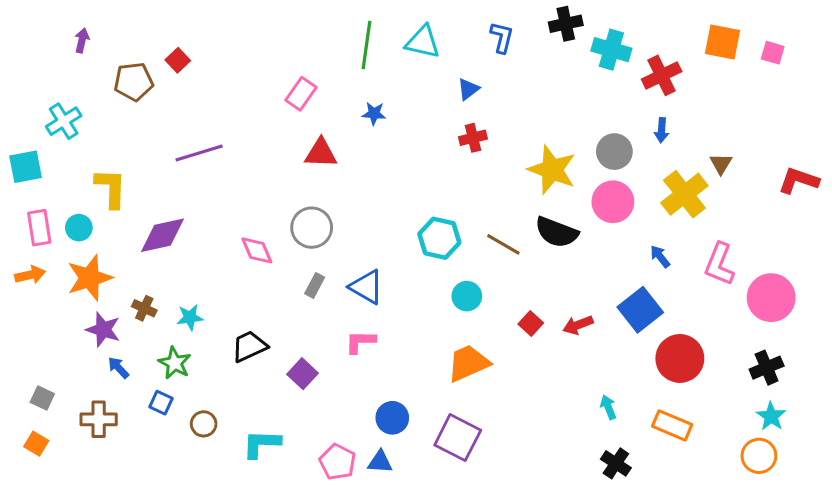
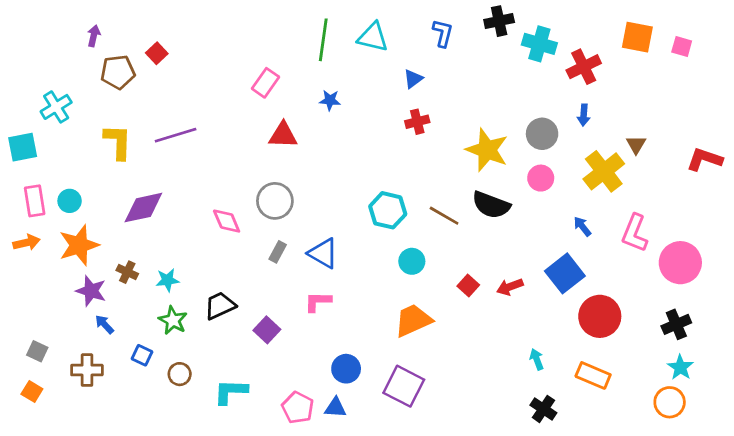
purple arrow: (82, 40) -> (94, 36), moved
yellow L-shape: (111, 188) -> (118, 142), moved
pink circle: (613, 202) -> (541, 178), size x0.7
green star: (175, 363) -> (173, 320), moved

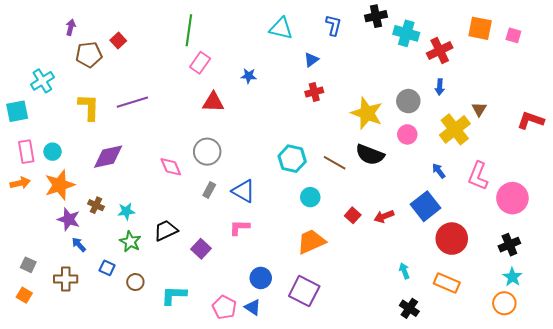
green line: (323, 40) -> (189, 30), moved
blue triangle: (335, 408) -> (253, 307), turned 30

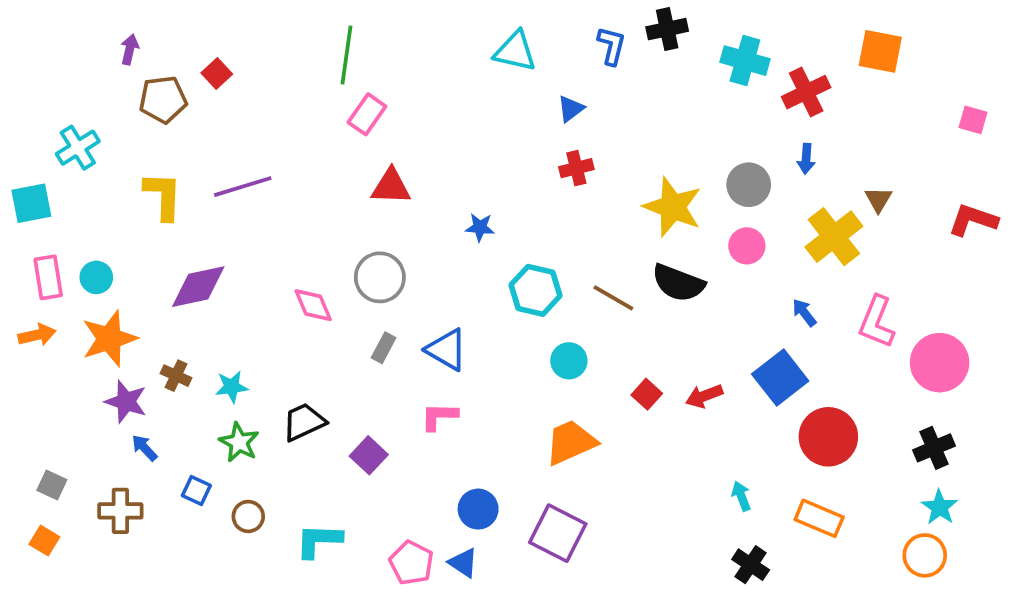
black cross: (376, 16) -> (667, 29), moved
pink square: (513, 35) -> (973, 120), moved
blue star: (249, 76) -> (480, 227), moved

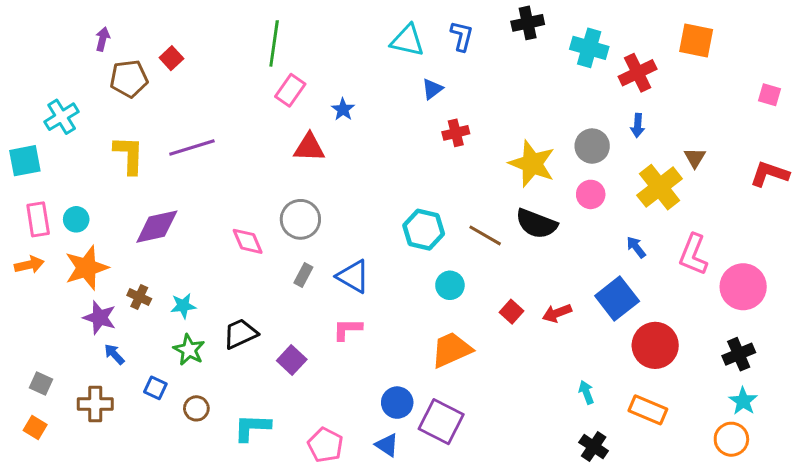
blue L-shape: (612, 46) -> (462, 36), moved
blue triangle: (571, 109) -> (432, 89), moved
blue star: (480, 227) -> (343, 109), moved, turned 30
blue circle: (478, 509) -> (397, 403), moved
blue triangle: (463, 563) -> (387, 445), moved

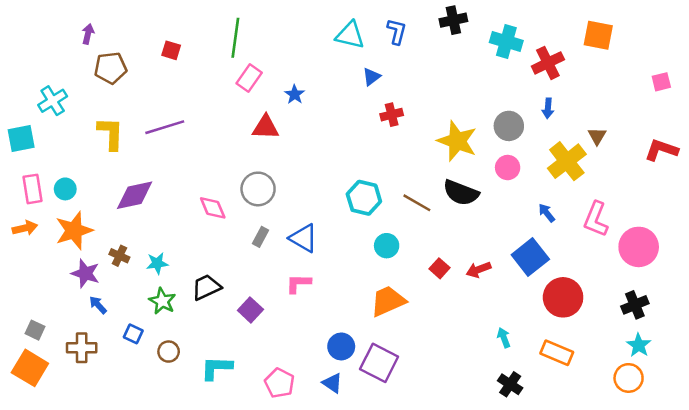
red square: (171, 58) -> (171, 50), moved, turned -30
pink square: (770, 95) -> (661, 82), turned -30
orange square: (35, 427) -> (30, 368), size x1.8

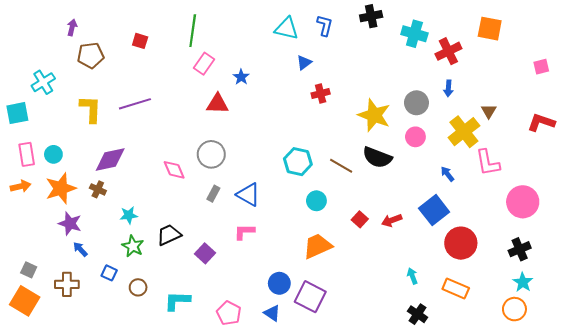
pink L-shape: (596, 219) -> (488, 163), moved, turned -32
brown cross: (119, 256) -> (98, 189), moved

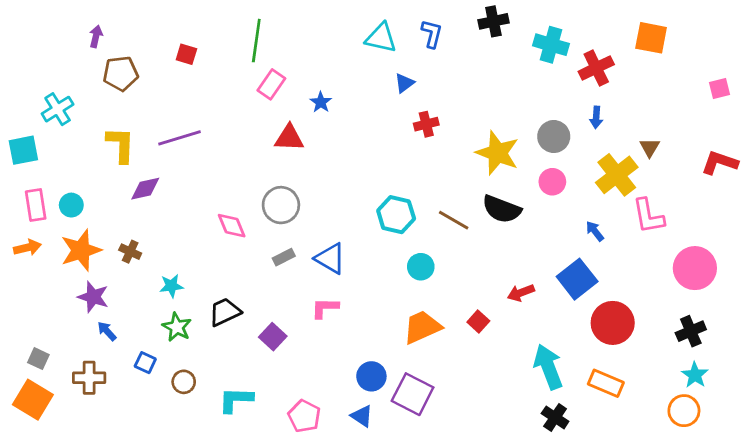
purple diamond: (110, 160) -> (145, 189), moved, size x0.7
gray rectangle: (213, 194) -> (284, 257), turned 35
red square: (360, 219) -> (478, 322), moved
cyan arrow: (412, 276) -> (548, 367), size x2.0

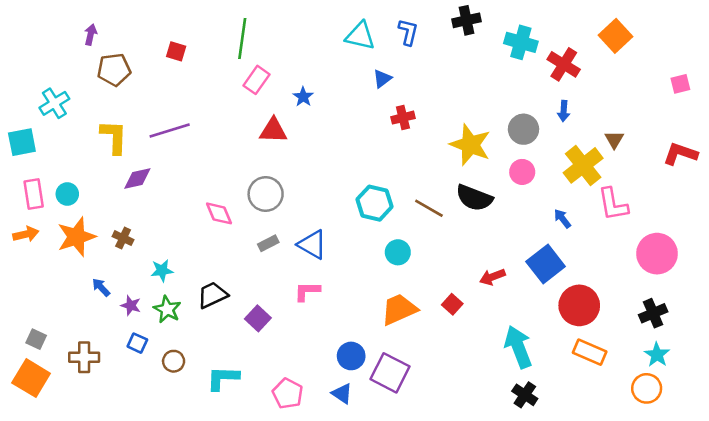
orange square: (651, 38) -> (616, 36), turned 36
red cross: (596, 68) -> (564, 64), turned -32
purple star: (93, 297) -> (131, 305), moved, size x0.7
blue arrow: (107, 331) -> (101, 287), moved
orange rectangle: (606, 383) -> (590, 352), moved

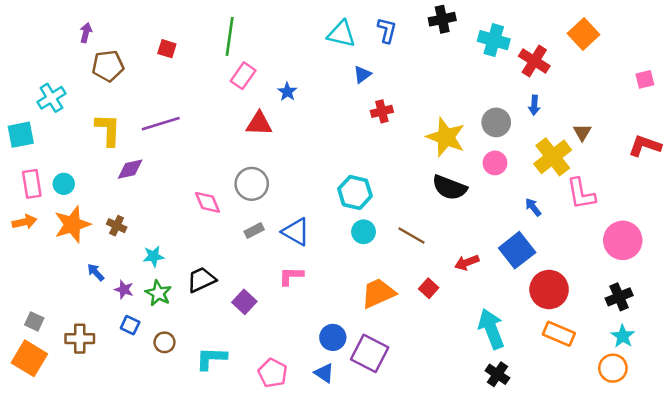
brown line: (429, 208) -> (411, 235), moved
cyan circle: (398, 252) -> (364, 232), moved

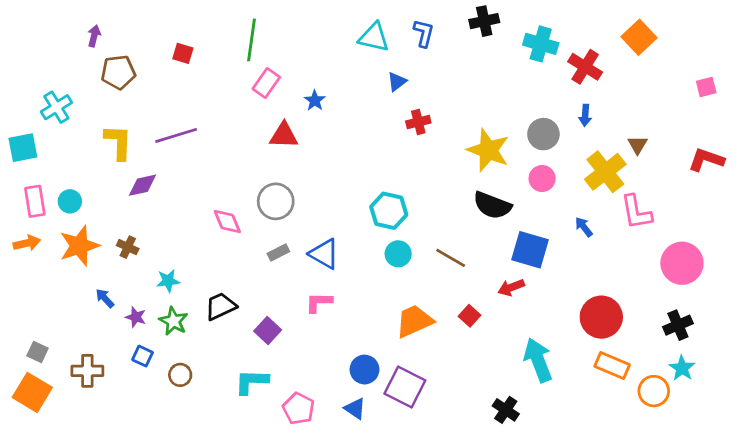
blue square: (517, 250) -> (530, 250), moved, turned -36
cyan L-shape: (211, 358) -> (251, 382), moved
orange circle: (613, 368) -> (654, 391), moved
black cross: (497, 374) -> (506, 410), moved

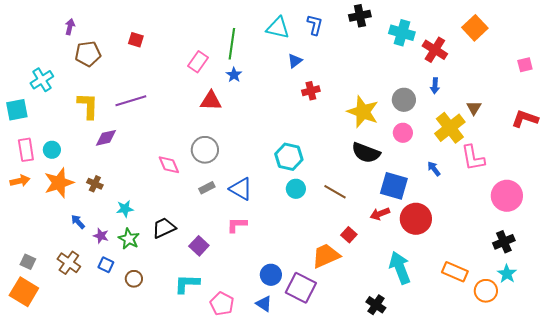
green line: (251, 40) -> (232, 44), moved
red circle: (601, 317) -> (416, 219), moved
orange trapezoid: (414, 321) -> (326, 256), moved
brown cross: (87, 371) -> (69, 263), moved, turned 35

